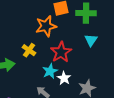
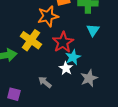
yellow cross: (29, 50) -> (31, 40), size x1.5
cyan star: (50, 71) -> (73, 57), moved

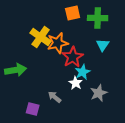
orange star: (48, 16) -> (58, 43), moved
yellow cross: (31, 40) -> (41, 37), moved
purple square: (14, 94) -> (33, 109), moved

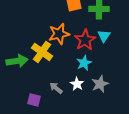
yellow cross: (41, 37) -> (42, 52), moved
red star: (73, 57) -> (85, 40), moved
white star: (76, 83) -> (77, 84), moved

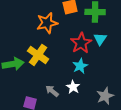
orange star: (59, 34) -> (47, 23), moved
gray star: (100, 84) -> (105, 96), moved

